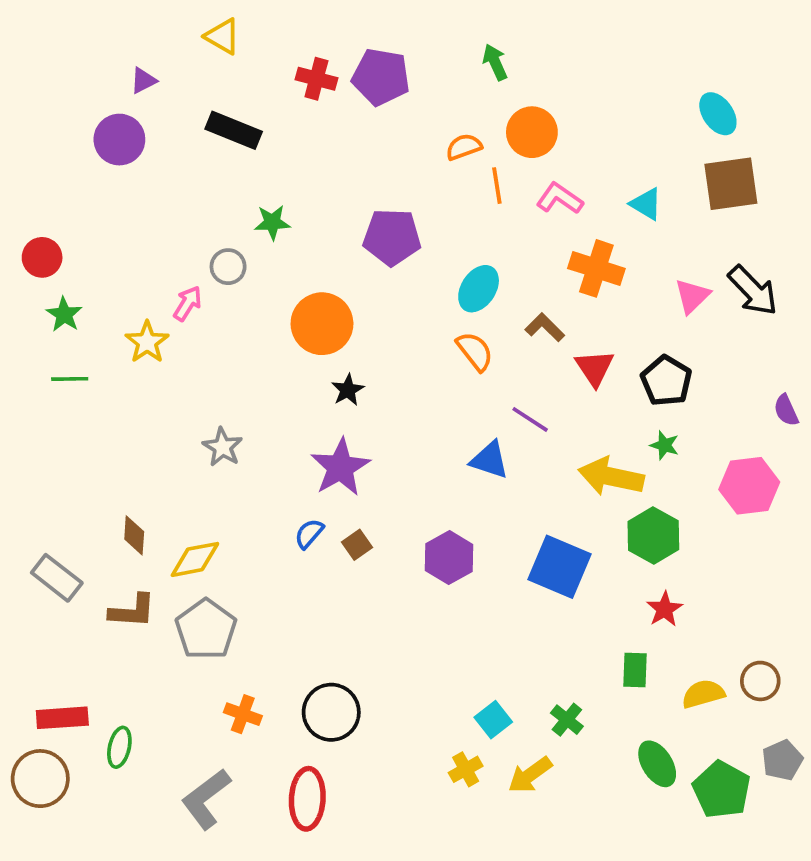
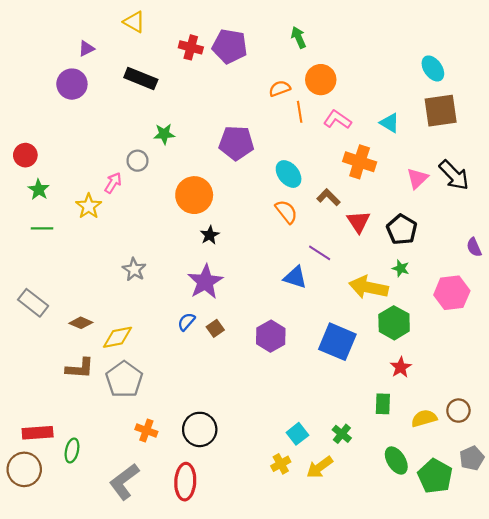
cyan ellipse: (479, 289) -> (289, 174), turned -72
brown diamond: (134, 535) -> (81, 323), turned -70
gray rectangle: (57, 578) -> (33, 303), moved

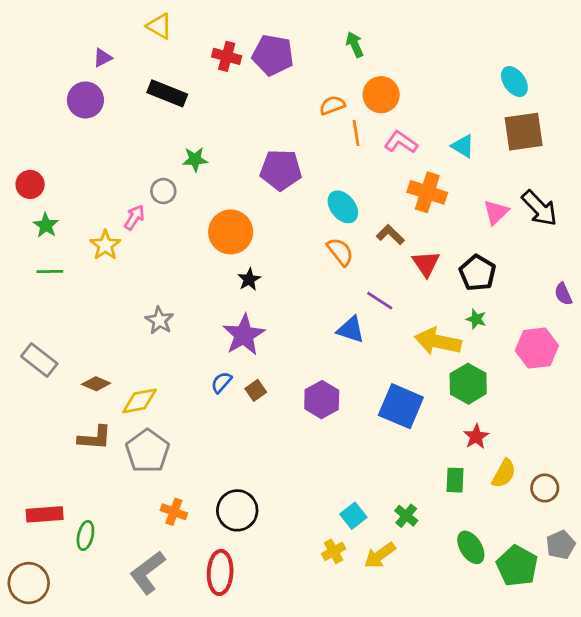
yellow semicircle: (424, 418) -> (504, 473), moved, turned 135
brown circle: (24, 469) -> (29, 583), moved

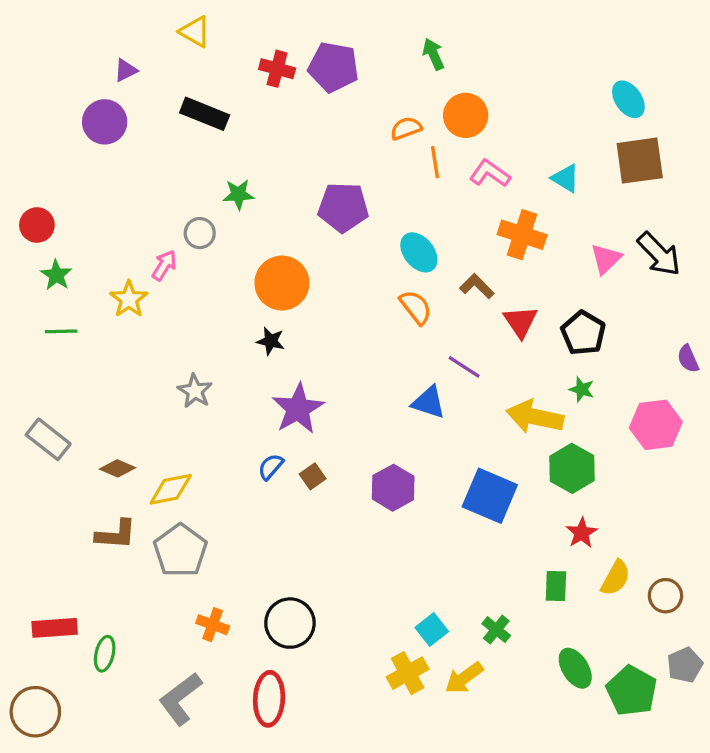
black star: (249, 279) -> (271, 341), moved, turned -30
yellow cross: (334, 551) -> (408, 673), size x1.4

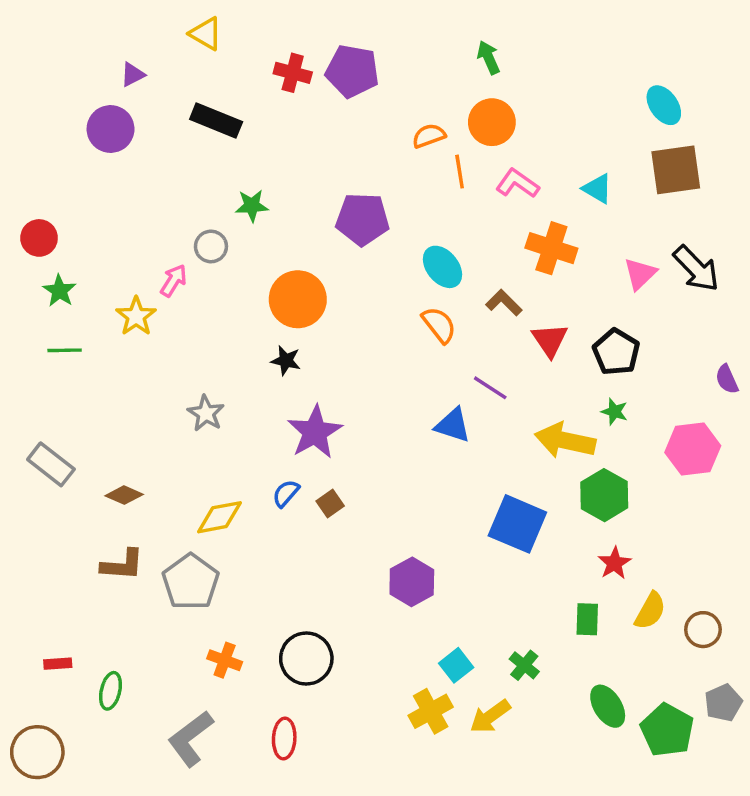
green arrow: (433, 54) -> (488, 58), moved
purple hexagon: (393, 488) -> (412, 582), moved
yellow diamond: (171, 489) -> (219, 517), moved
red rectangle: (55, 628) -> (58, 664), size x0.6
red ellipse: (269, 699) -> (284, 738), size x0.7

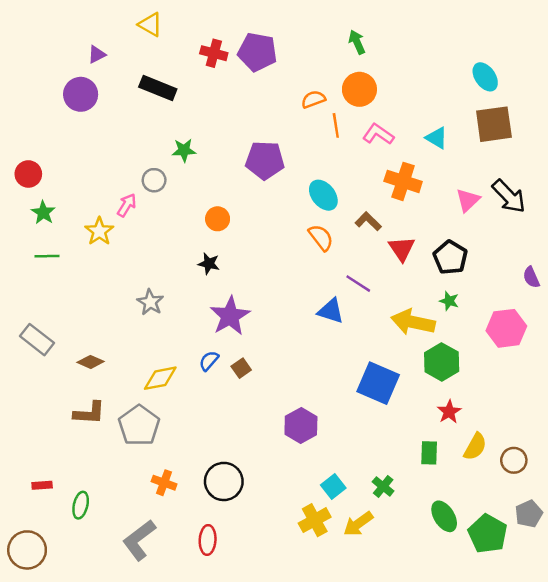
orange circle: (298, 299) -> (218, 219), size x0.6

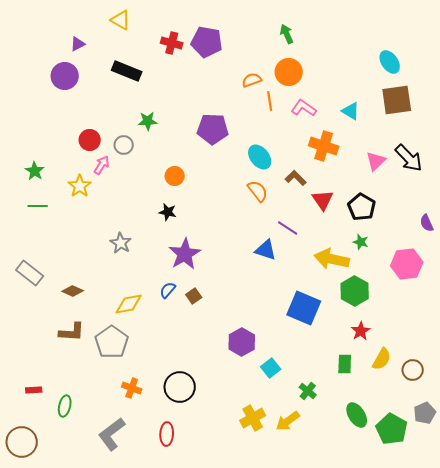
red circle: (28, 174) -> (90, 140), moved
cyan square: (333, 486) -> (271, 368), moved

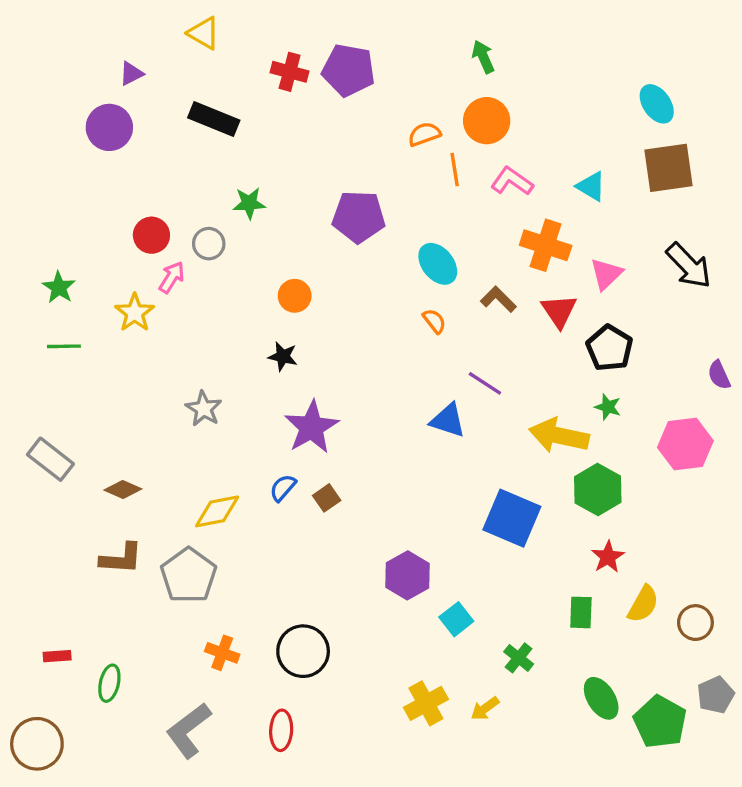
pink triangle: (376, 161) -> (606, 274), moved
orange semicircle: (258, 191) -> (434, 321), size x0.7
red triangle: (323, 200) -> (559, 311), moved
yellow arrow: (288, 421) -> (485, 708), size x0.7

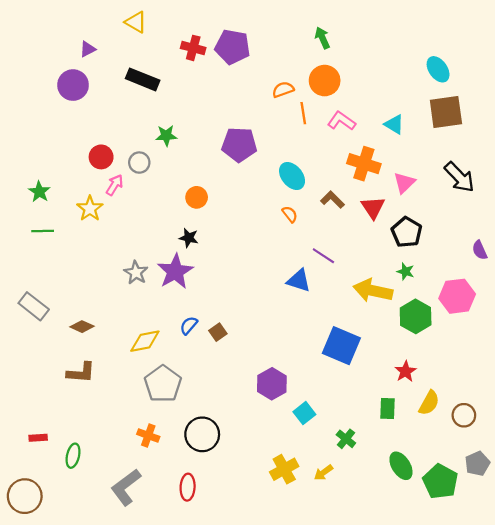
purple star: (311, 427) -> (175, 271), moved
green hexagon: (598, 489) -> (416, 316), moved
gray pentagon: (189, 575) -> (163, 384), moved

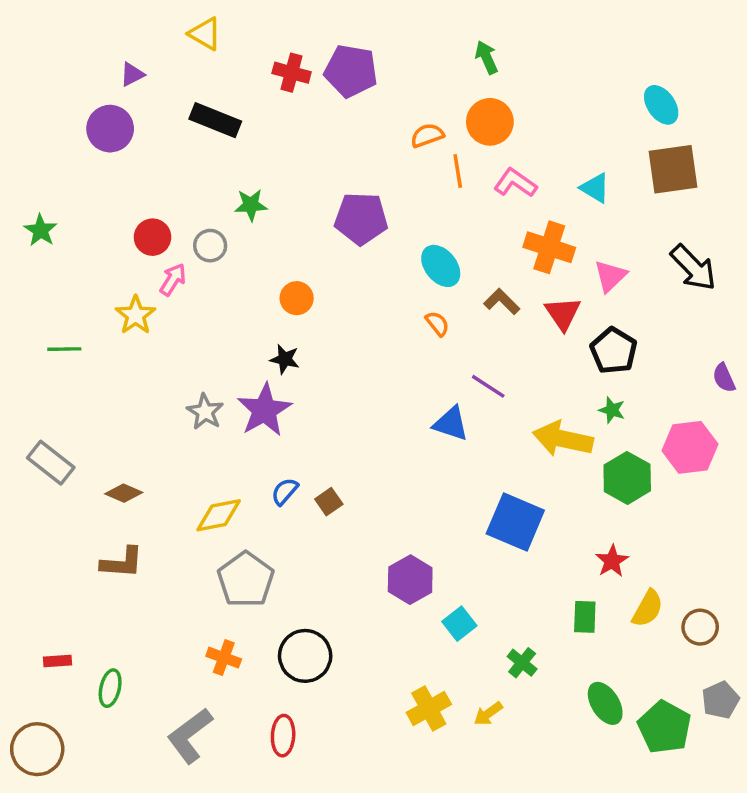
green star: (39, 192) -> (41, 230), moved

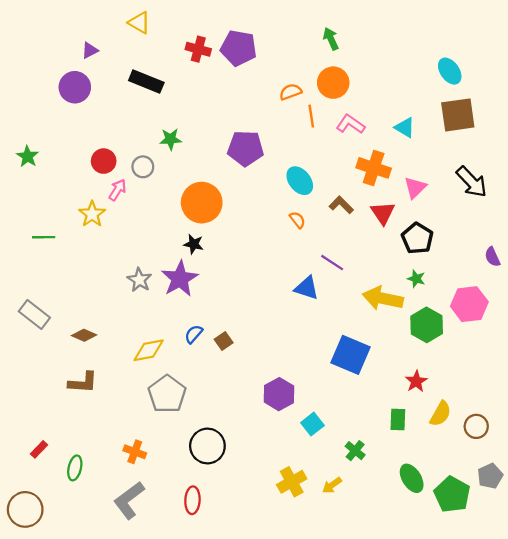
orange circle: (297, 298) -> (202, 203), size x1.8
orange cross: (224, 658) -> (135, 452), moved
red rectangle: (58, 661) -> (39, 449), turned -42

